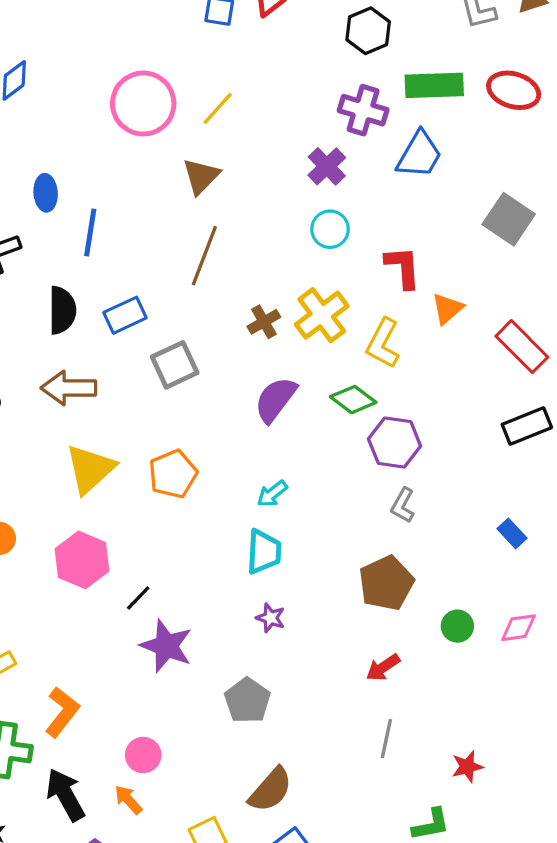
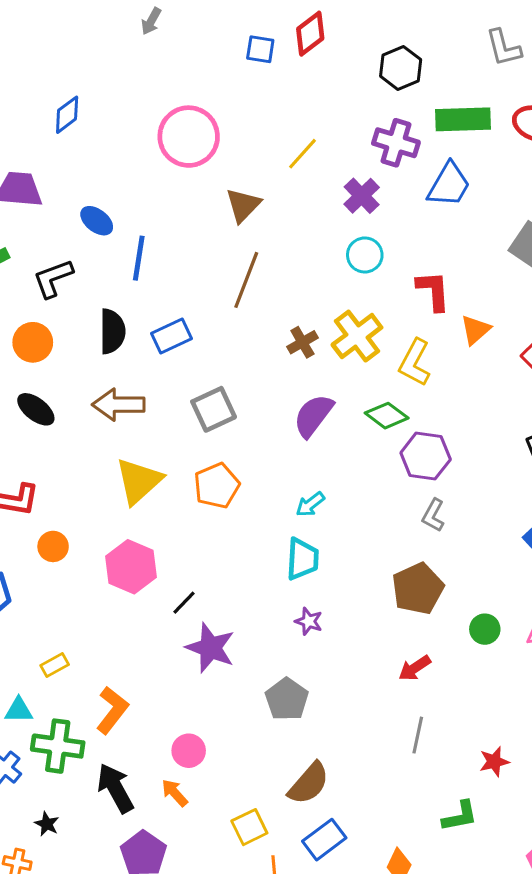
yellow line: (218, 108) -> (302, 154), moved
blue ellipse: (46, 193) -> (97, 221), turned -48
gray square: (175, 365) -> (214, 409), moved

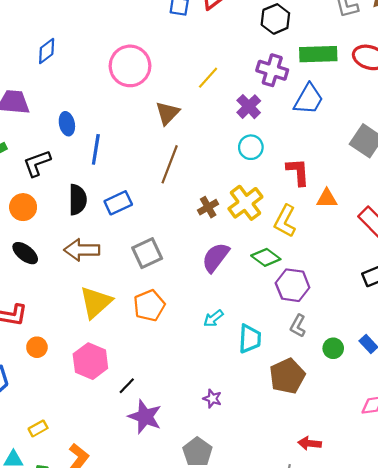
blue ellipse: (97, 221) -> (67, 124), turned 40
orange triangle: (475, 330) -> (327, 199), turned 40
cyan trapezoid: (302, 559) -> (250, 339), moved
green circle: (485, 629) -> (333, 348), moved
red arrow: (415, 668) -> (310, 443), moved, turned 40

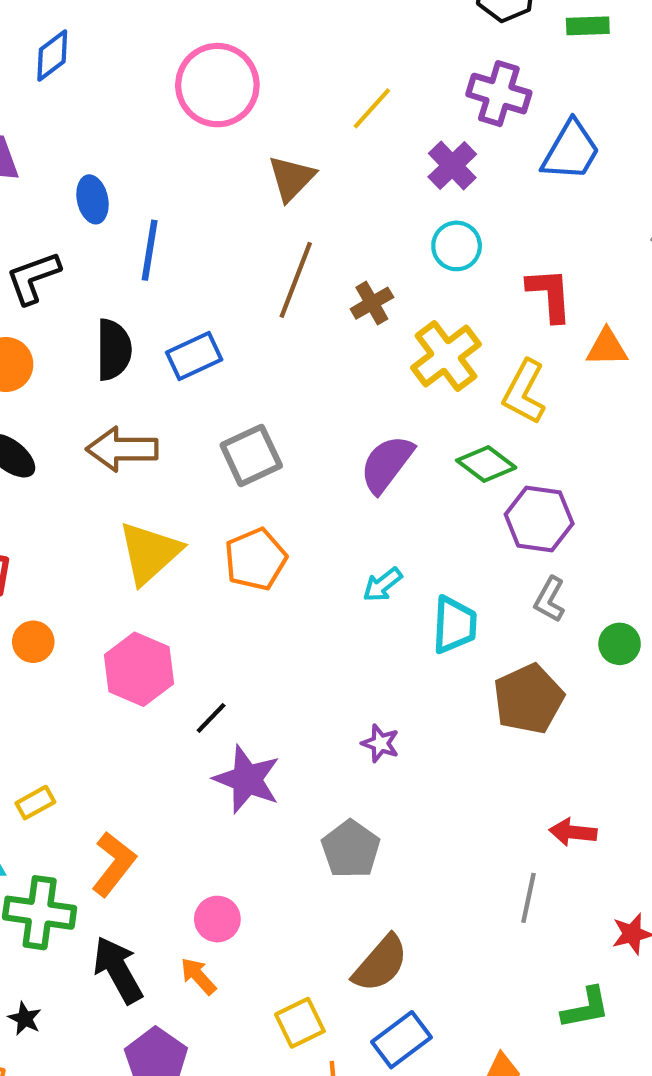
green rectangle: (318, 54) -> (588, 26), moved, size x0.6
brown cross: (208, 207) -> (372, 303), moved

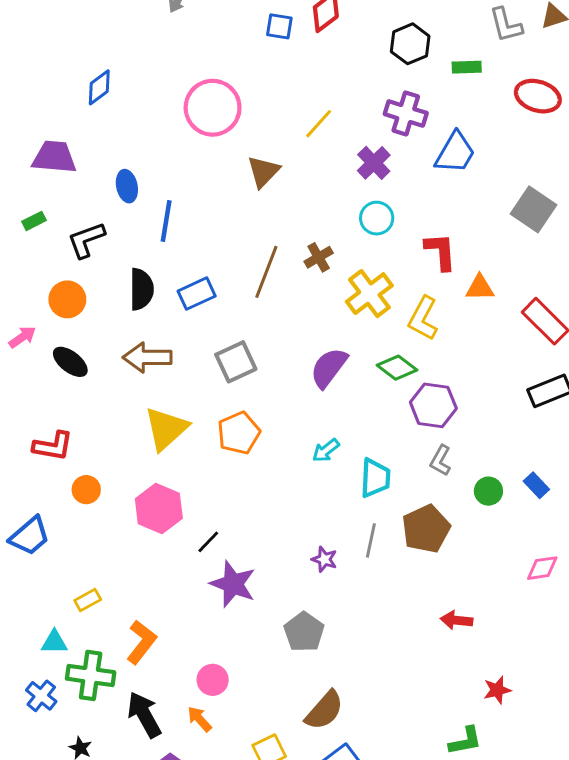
brown line: (296, 280) -> (266, 272), moved
gray line: (529, 898) -> (371, 540), moved

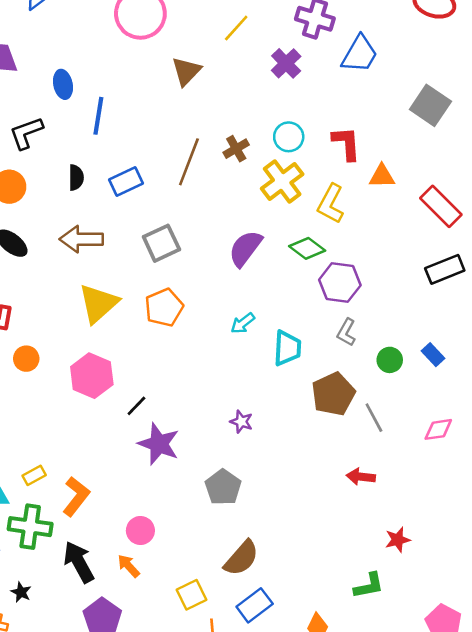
cyan circle: (377, 218) -> (289, 137), moved
black semicircle: (141, 289) -> (76, 178), size x0.7
gray line: (371, 540) -> (374, 418), moved, turned -40
yellow rectangle: (88, 600) -> (34, 475), moved

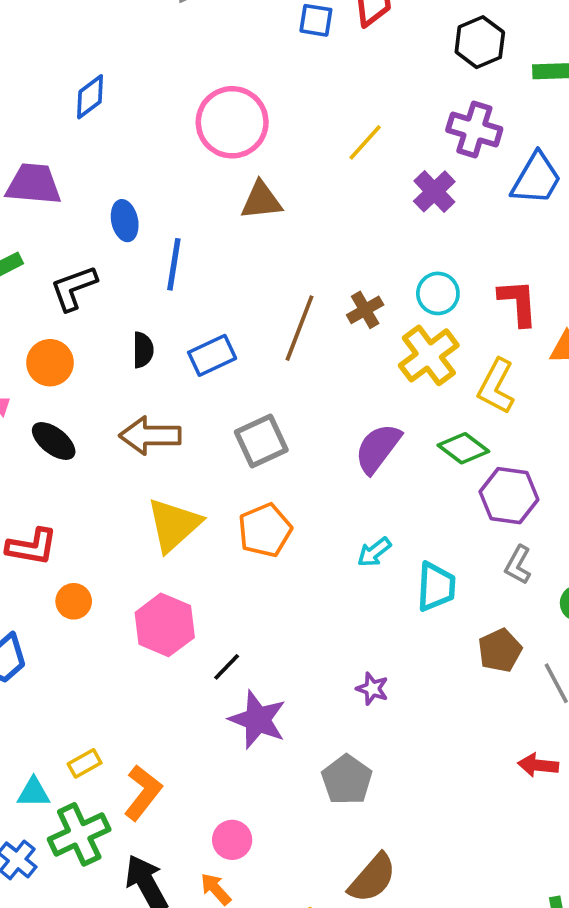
brown triangle: (186, 71) -> (261, 201), moved, turned 40
brown pentagon: (333, 394) -> (500, 650), size x0.7
green cross: (30, 527) -> (79, 834), turned -33

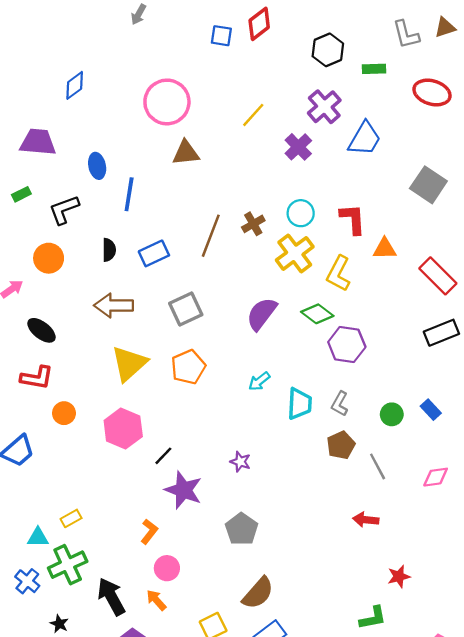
purple cross: (474, 130) -> (324, 107), turned 32
black ellipse: (54, 441) -> (42, 330), moved
gray L-shape: (518, 565) -> (340, 404), moved
purple star: (372, 689) -> (240, 462), moved
orange L-shape: (143, 793) -> (149, 532), moved, size x0.7

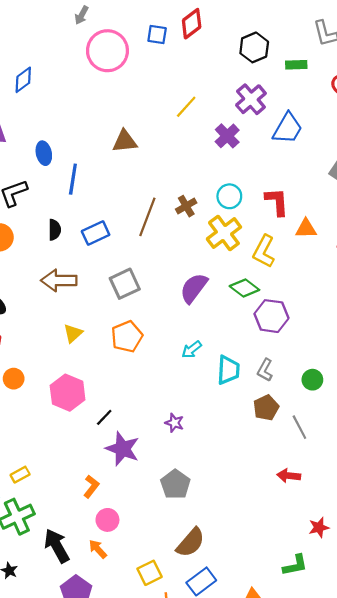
pink circle: (167, 102) -> (107, 51), moved
yellow triangle: (129, 363) -> (73, 333), size x0.6

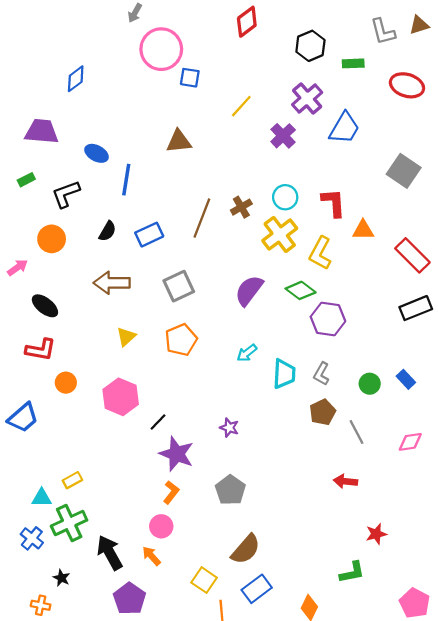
blue square: (157, 35) -> (190, 78), moved
blue ellipse: (44, 153) -> (97, 153), turned -50
black semicircle: (55, 230) -> (108, 231), turned 30
orange L-shape: (91, 486) -> (171, 492), moved
yellow square: (150, 573) -> (204, 580), turned -30

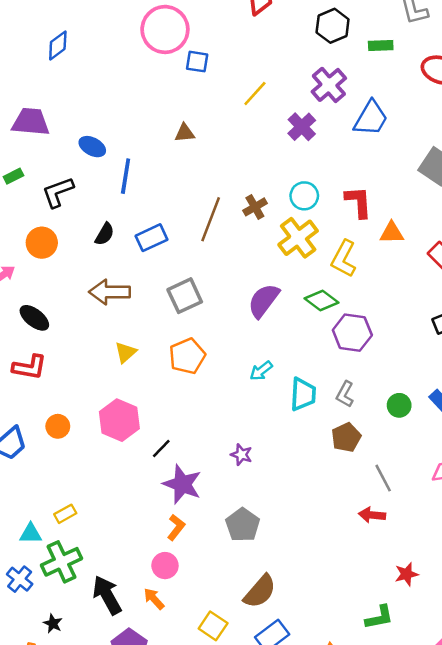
blue diamond: (76, 79) -> (58, 46), moved
brown triangle: (179, 141) -> (185, 133), size x0.7
orange circle: (66, 383) -> (58, 426), moved
gray line: (356, 432) -> (383, 478), moved

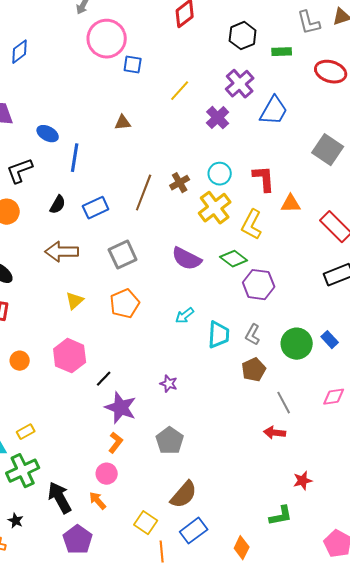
purple semicircle: (264, 301) -> (187, 259), turned -100
green circle: (399, 405) -> (297, 344), size x1.6

